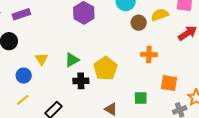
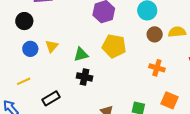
yellow pentagon: (105, 68) -> (114, 46), moved, turned 30
blue circle: (24, 76) -> (30, 49), moved

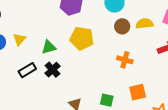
black cross: (85, 77) -> (53, 70), turned 35
black rectangle: (51, 98) -> (27, 70), moved
orange square: (169, 100) -> (138, 92), turned -36

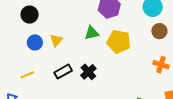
green triangle: (49, 47) -> (92, 33), moved

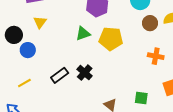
black circle: (30, 15) -> (14, 35), moved
yellow triangle: (56, 40) -> (40, 22), moved

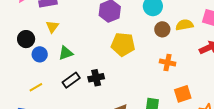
green triangle: (83, 34) -> (66, 53), moved
black cross: (85, 73) -> (96, 78), turned 35

